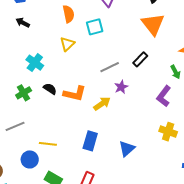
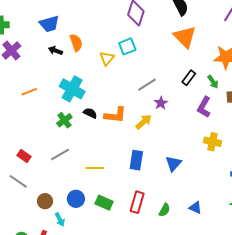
orange semicircle: (68, 14) -> (76, 43), moved
yellow triangle: (67, 44) -> (107, 58), moved
black rectangle: (140, 59) -> (189, 78), moved
cyan cross: (35, 63) -> (72, 89), size x1.4
blue circle: (30, 159) -> (76, 199), moved

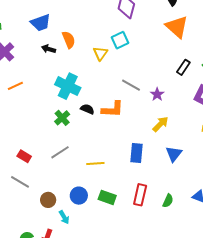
gray line: (147, 85) -> (131, 85), moved, turned 66
orange line: (29, 92) -> (15, 86), moved
yellow arrow: (144, 122) -> (160, 124), moved

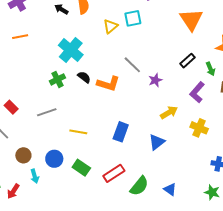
yellow arrow: (160, 124) -> (169, 112), moved
red rectangle: (140, 195) -> (114, 173), turned 30
green semicircle: (168, 201) -> (139, 186), size x1.5

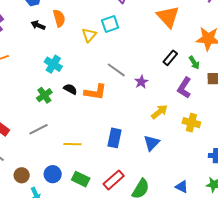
cyan cross: (71, 50) -> (53, 64), size x0.7
blue triangle: (170, 189) -> (182, 187), moved

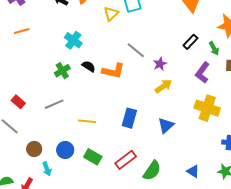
yellow arrow: (159, 112) -> (163, 86), moved
yellow cross: (191, 123) -> (207, 108), size x1.4

